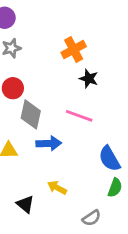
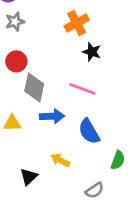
blue semicircle: (110, 159) -> (89, 131), moved
black triangle: (25, 204) -> (29, 177), turned 36

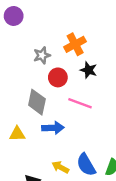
gray star: (15, 22) -> (42, 55), moved
red circle: (16, 61) -> (58, 77), moved
blue semicircle: (89, 131) -> (86, 165), moved

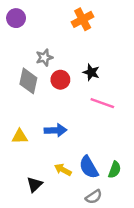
orange cross: (75, 44) -> (83, 19), moved
gray diamond: (37, 102) -> (28, 81), moved
pink line: (80, 103) -> (102, 103), moved

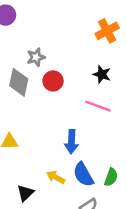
orange cross: (83, 19) -> (107, 31), moved
black star: (91, 72) -> (102, 74), moved
blue arrow: (55, 130) -> (71, 142), moved, turned 95

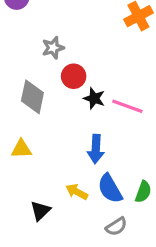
black star: (102, 74) -> (94, 98), moved
gray diamond: (19, 82) -> (32, 97), moved

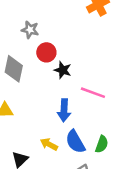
gray star: (53, 48) -> (30, 30), turned 30
pink line: (127, 106) -> (93, 93), moved

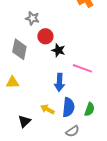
blue semicircle: (75, 142) -> (68, 107), turned -144

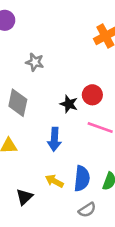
red circle: (45, 36) -> (92, 95), moved
blue arrow: (59, 82) -> (54, 139), moved

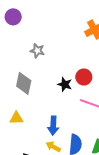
blue arrow: (54, 139) -> (53, 126), moved

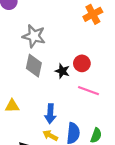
gray star: (37, 51) -> (34, 36), size x1.5
gray diamond: (24, 83) -> (34, 66), moved

